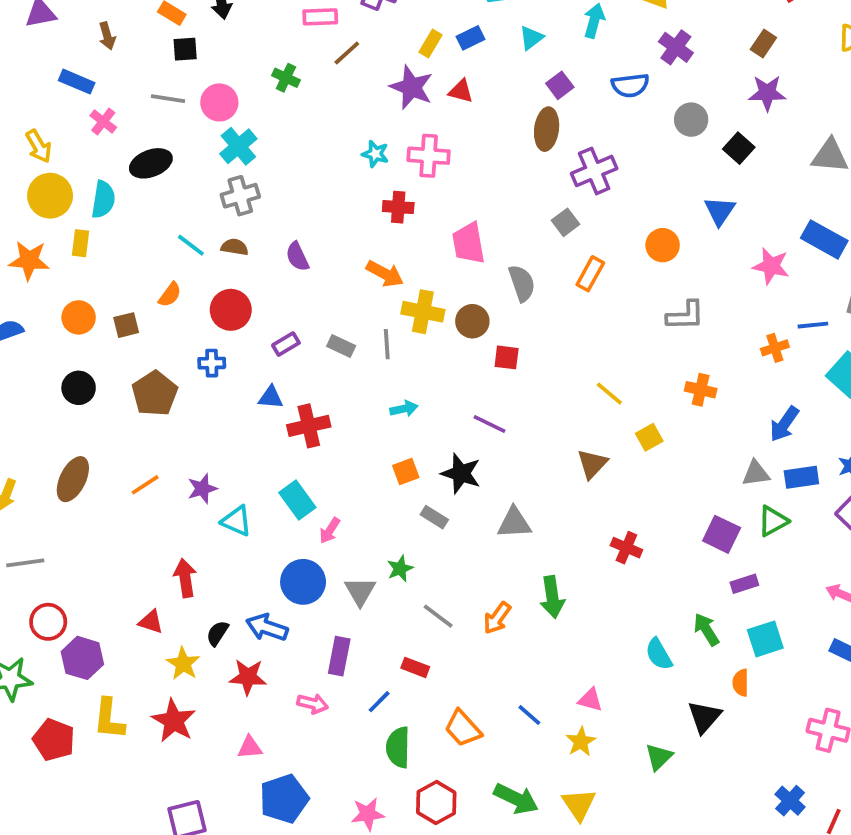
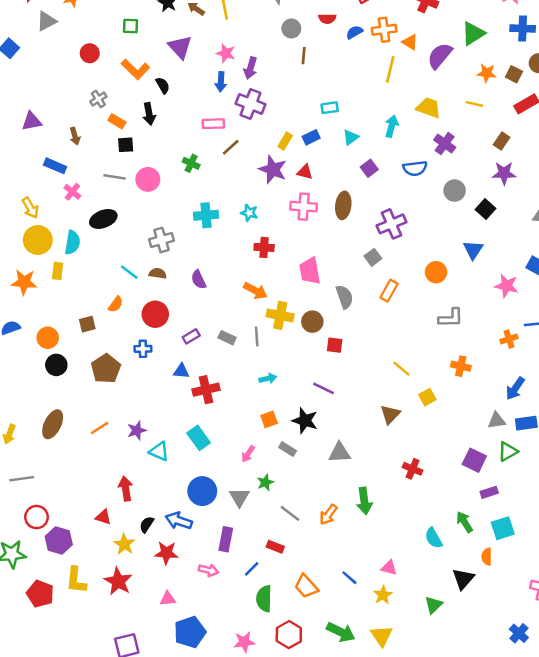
brown ellipse: (547, 129) -> (343, 205), moved
cyan cross: (238, 146) -> (206, 215), moved, turned 35
pink cross: (429, 156) -> (304, 207), moved
orange circle: (79, 317) -> (48, 338), moved
pink arrow: (330, 530) -> (248, 454), moved

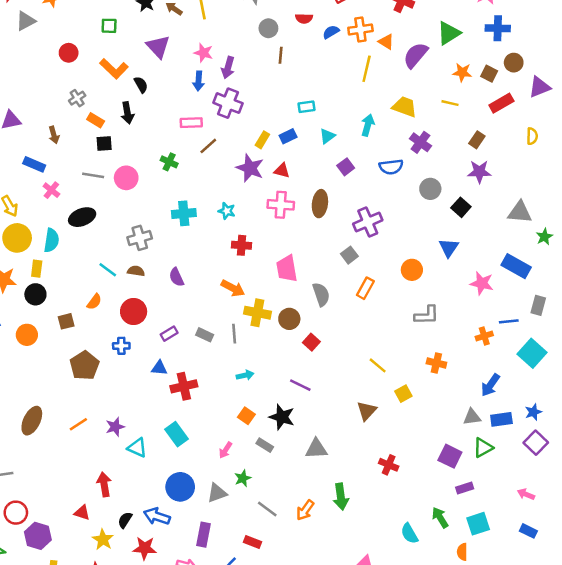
red square: (335, 345) -> (311, 342), turned 35
black circle: (56, 365) -> (35, 294), moved
orange square: (269, 419) -> (246, 416), turned -35
gray triangle: (239, 497) -> (217, 493), turned 40

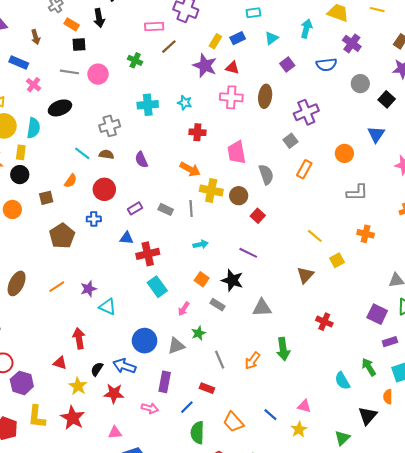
cyan rectangle: (176, 434) -> (157, 287), moved
gray line: (267, 509) -> (220, 360), turned 30

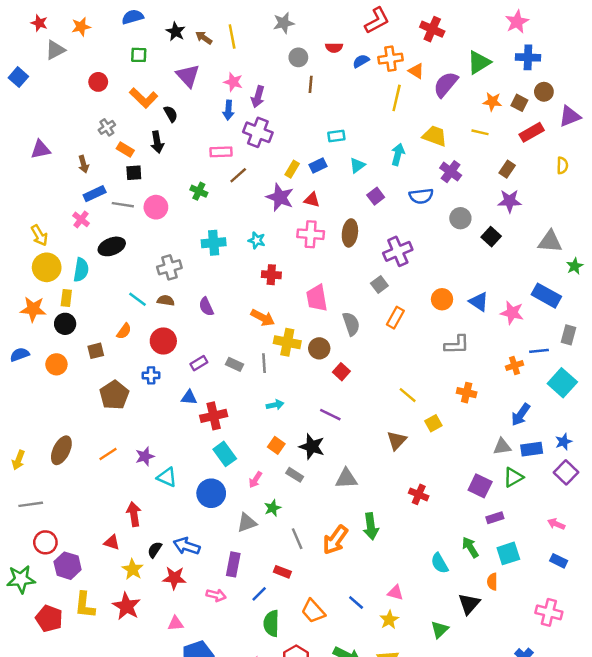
blue rectangle: (19, 62) -> (95, 194), moved, turned -48
blue triangle: (376, 134) -> (479, 302), moved, turned -30
blue circle: (145, 341) -> (211, 493), moved
orange arrow: (252, 361) -> (335, 540), size x1.4

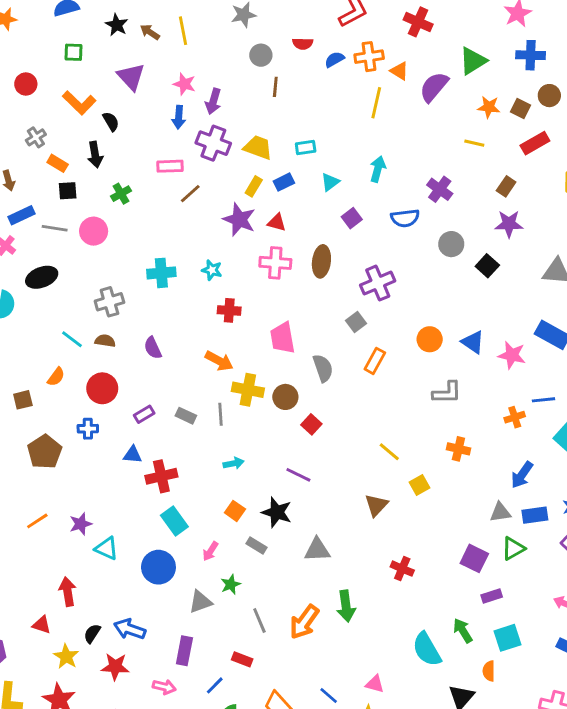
yellow trapezoid: (435, 136) -> (258, 147), moved
green cross: (199, 191) -> (121, 194), moved, turned 35
cyan semicircle: (440, 563) -> (427, 649), size x1.4

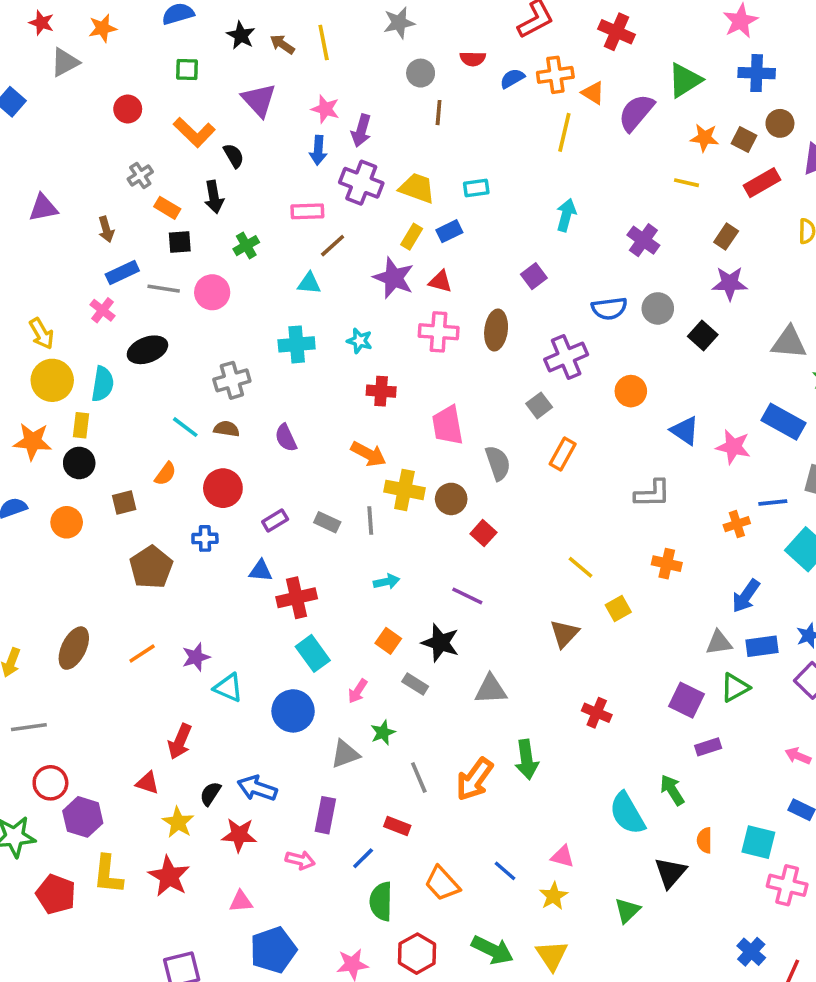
cyan triangle: (330, 182) -> (309, 283), moved, turned 42
blue semicircle: (405, 218) -> (609, 308), moved
orange circle: (430, 339) -> (631, 391), moved
red arrow: (68, 592) -> (180, 742), turned -148
cyan square: (508, 638) -> (758, 842), moved, turned 32

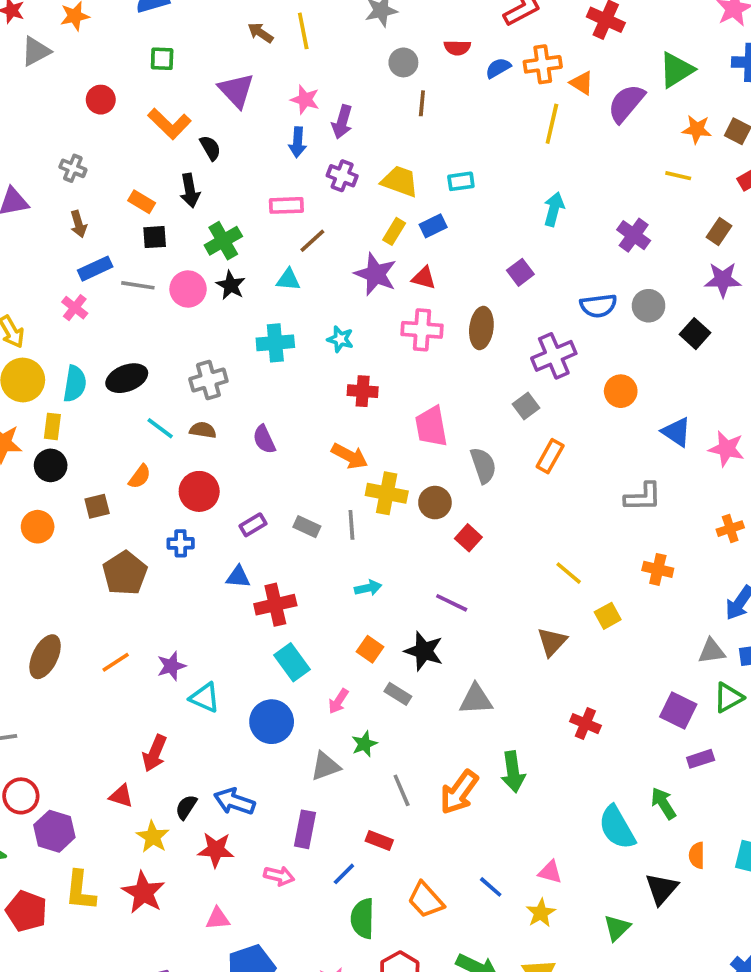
black star: (241, 35) -> (231, 285), moved
gray cross: (140, 175) -> (73, 168), moved, turned -35
purple cross: (361, 183) -> (342, 176), size x0.7
green cross: (246, 246) -> (223, 241), size x1.4
black ellipse: (147, 350) -> (127, 378), moved

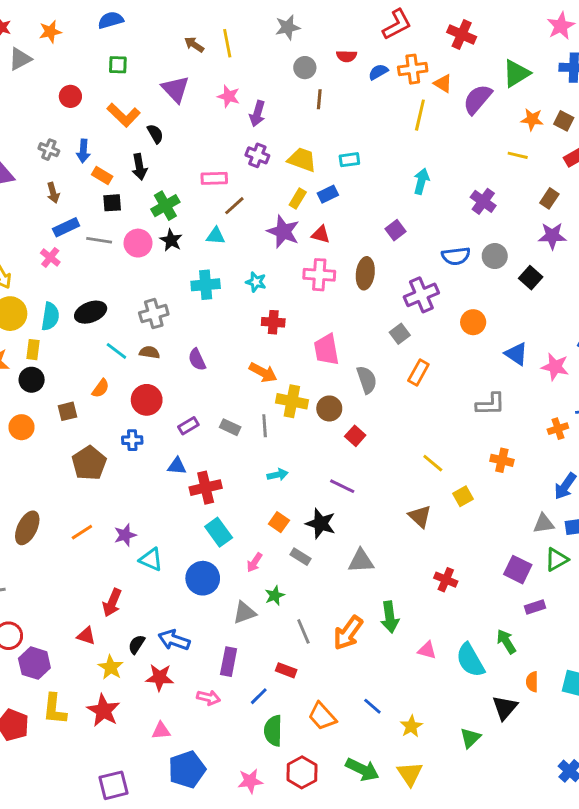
blue arrow: (298, 142) -> (83, 151), moved
brown triangle: (552, 642) -> (420, 516), turned -30
pink triangle: (550, 872) -> (427, 650), moved

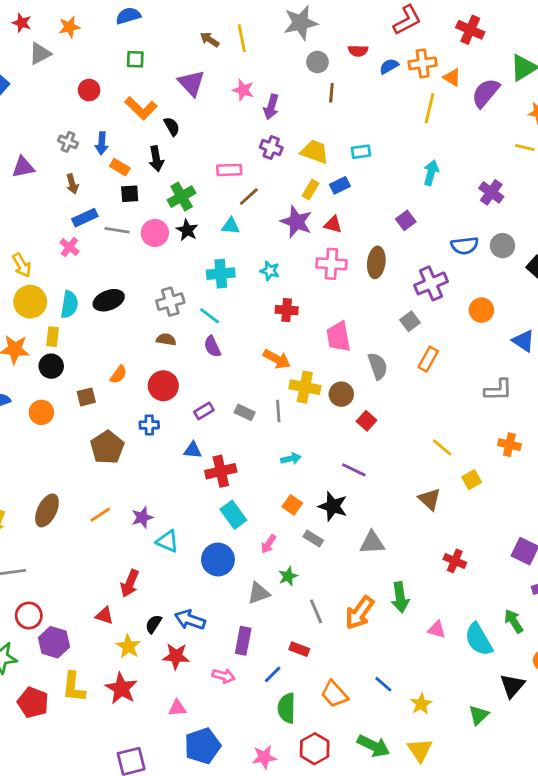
gray star: (288, 27) -> (301, 23), size x1.4
cyan line: (116, 351) -> (210, 316), moved

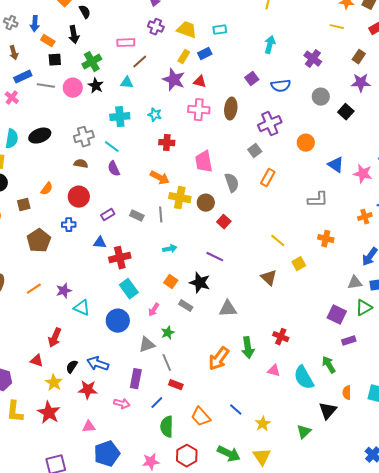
blue semicircle: (465, 246) -> (281, 86), moved
red cross: (455, 561) -> (281, 337), moved
gray line: (316, 611) -> (167, 363), moved

